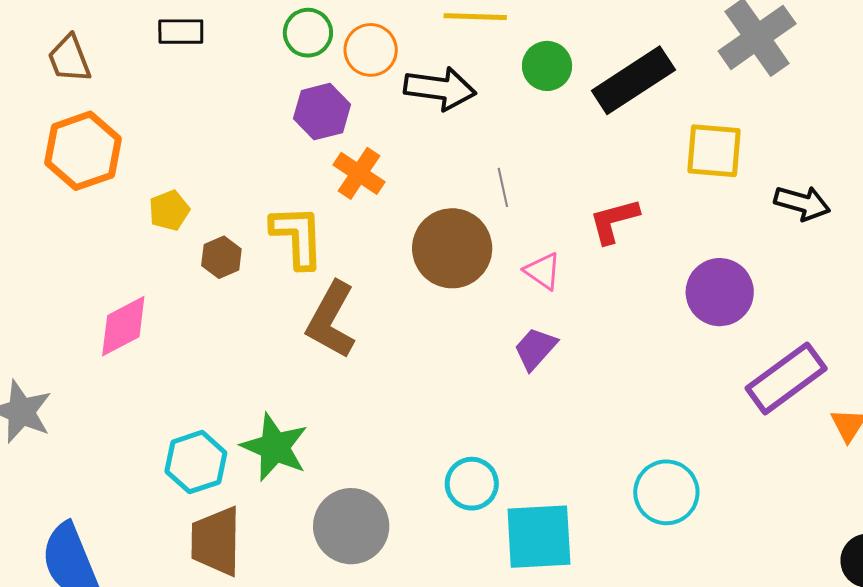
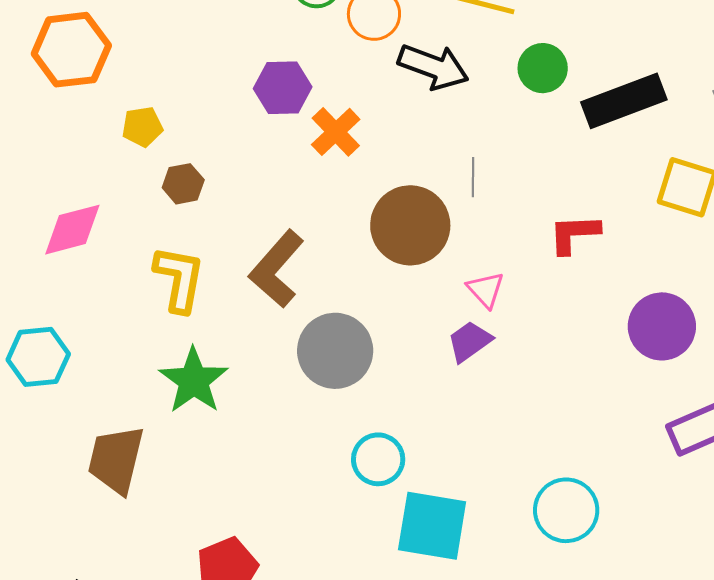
purple hexagon: (322, 112) -> (283, 88), moved
yellow L-shape: (297, 237) -> (179, 279), moved
pink triangle: (543, 271) -> (486, 290), moved
cyan hexagon: (196, 462) -> (38, 357), moved
gray circle: (351, 526) -> (335, 351), moved

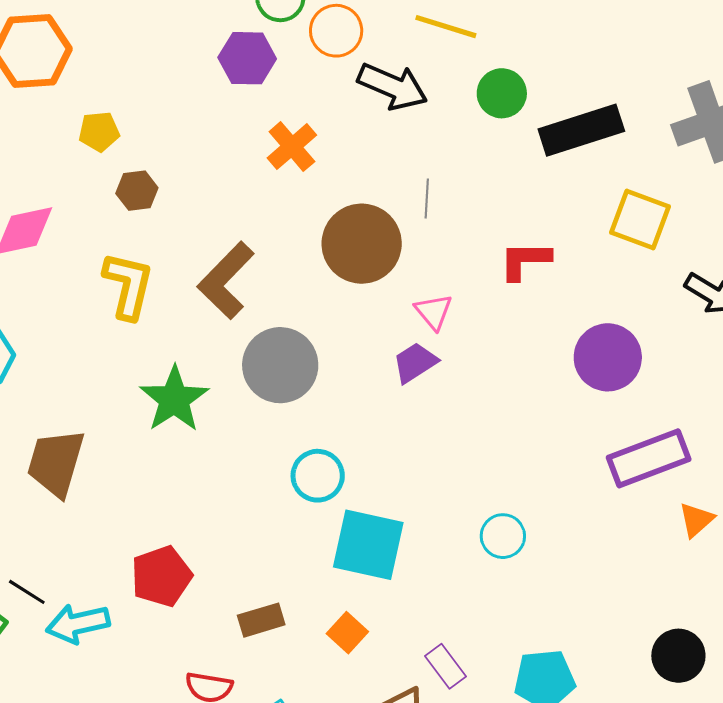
purple hexagon: (283, 88) -> (247, 58), moved
green star: (194, 381) -> (174, 399), moved
cyan circle: (566, 510) -> (503, 536), size x0.7

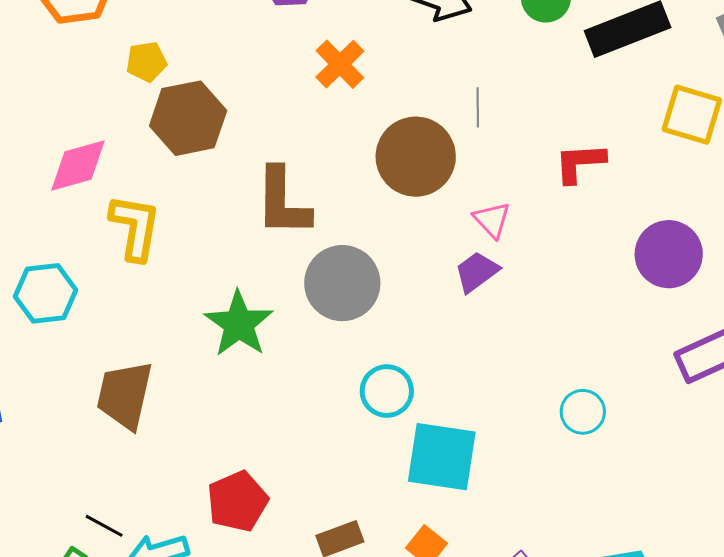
brown hexagon: (137, 191) -> (188, 118), size x1.8
brown L-shape: (226, 280) -> (283, 202), turned -40
yellow L-shape: (128, 285) -> (135, 227), moved
cyan circle: (503, 536) -> (583, 412), moved

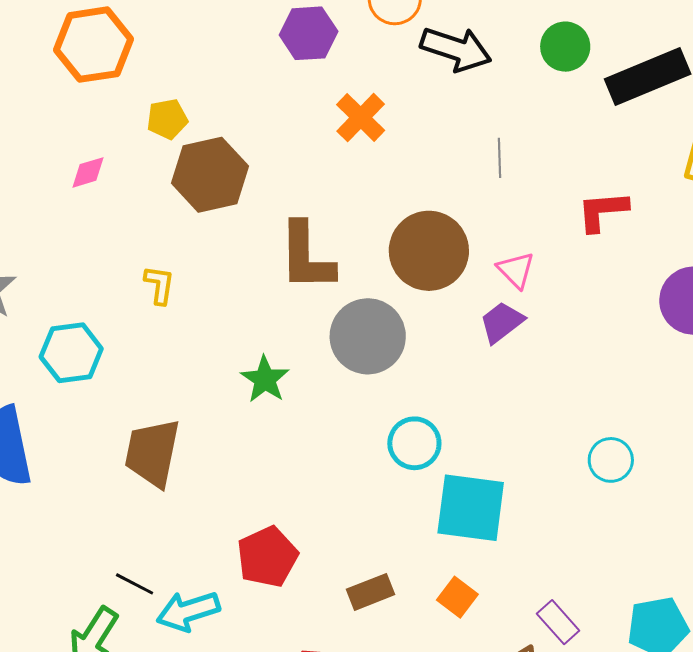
brown circle: (416, 157) -> (429, 251), moved
pink diamond: (78, 166) -> (88, 172), moved, size x0.6
yellow L-shape: (135, 227) -> (159, 285), size x0.6
green star: (239, 324) -> (265, 379), size x0.7

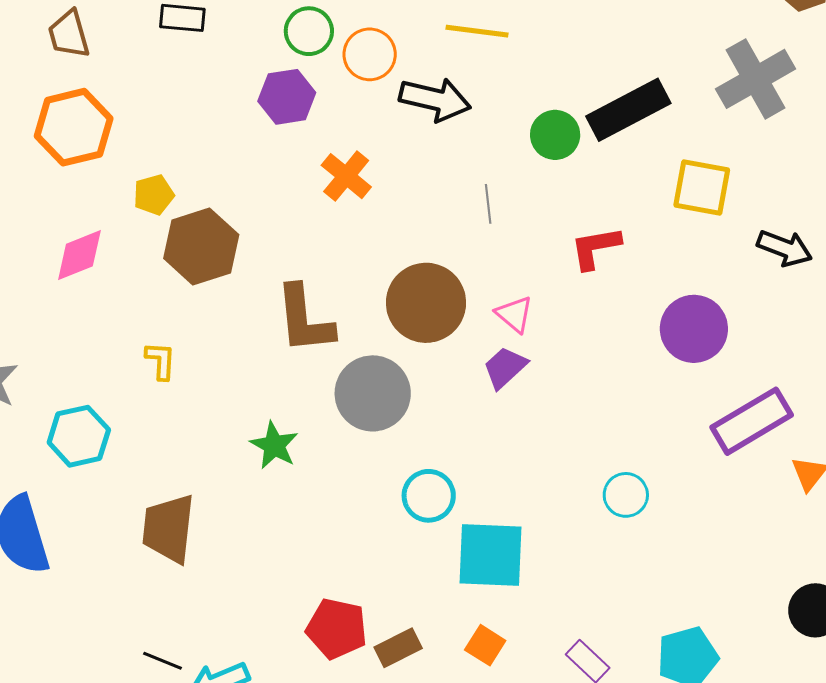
green circle: (565, 47) -> (555, 135), moved
pink diamond: (88, 172) -> (79, 255), size x1.5
red pentagon: (267, 557) -> (337, 629), moved, turned -30

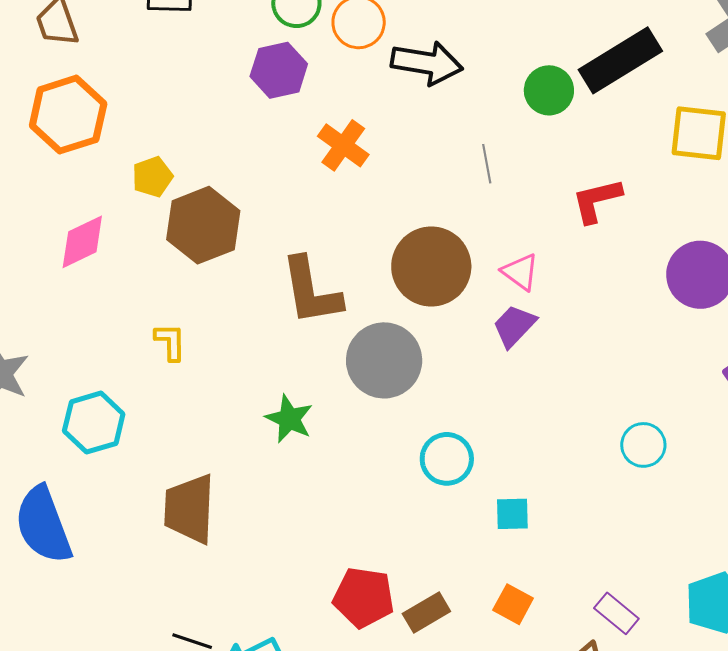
cyan square: (491, 555) -> (512, 514), size x0.5

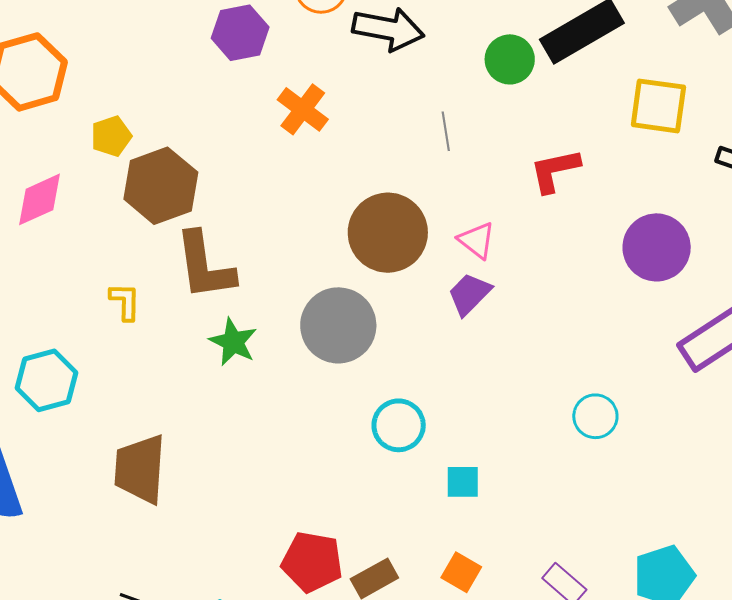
brown L-shape: (311, 291) -> (205, 266), moved
green star: (289, 419) -> (233, 342), moved

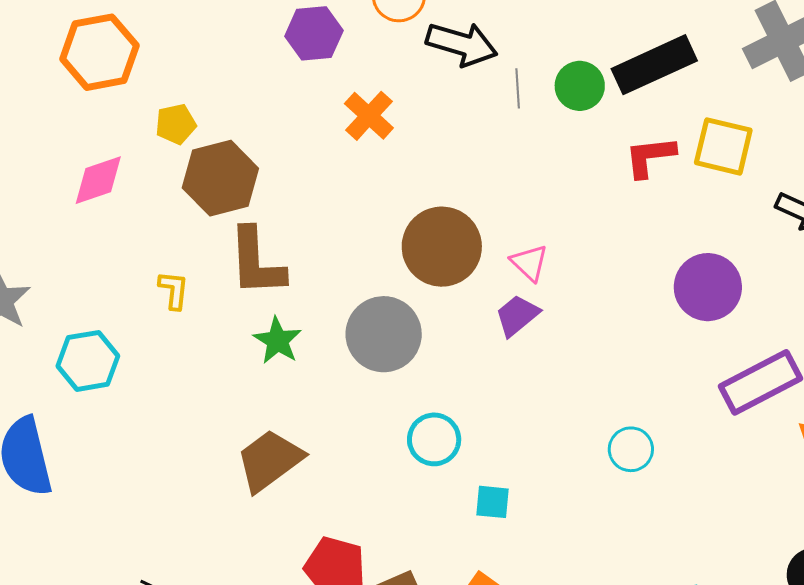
gray line: (446, 131) -> (518, 88), moved
red L-shape: (555, 171) -> (650, 157), moved
brown trapezoid: (140, 469) -> (269, 460), moved, turned 44

